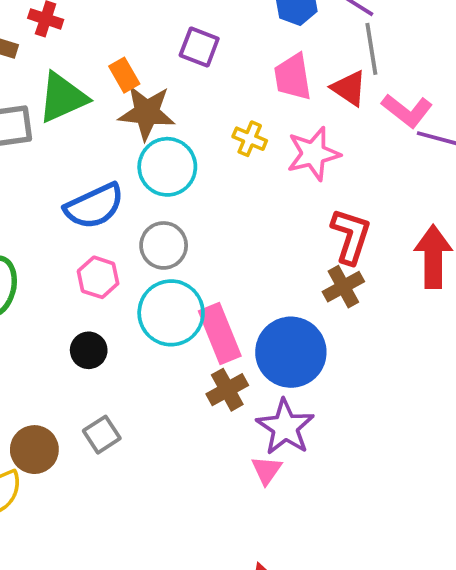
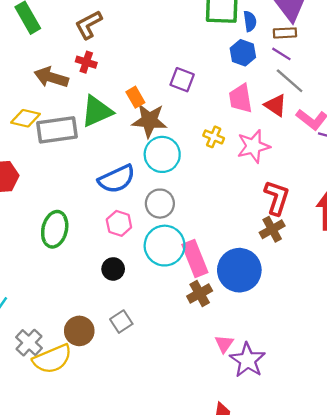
gray line: (371, 49) -> (290, 81), turned -40
purple star: (285, 427) -> (248, 360), moved

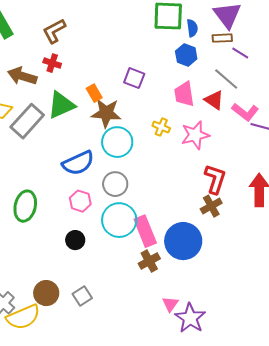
purple line: (281, 54) -> (240, 53), moved
gray rectangle: (57, 130) -> (27, 121), turned -40
gray square: (121, 322) -> (82, 296), moved

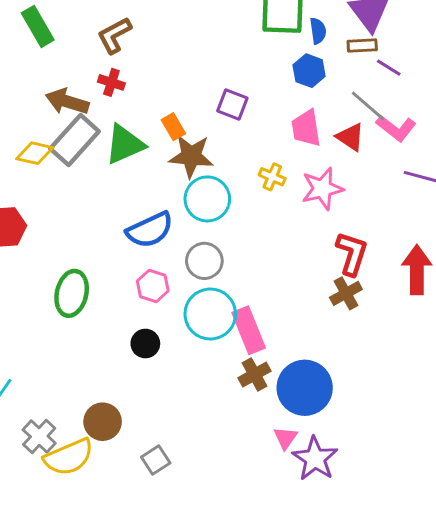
pink L-shape: (245, 112) -> (396, 128), moved
gray rectangle: (27, 121) -> (75, 140), moved
blue circle: (183, 241) -> (305, 388), moved
gray square: (82, 296) -> (156, 460), moved

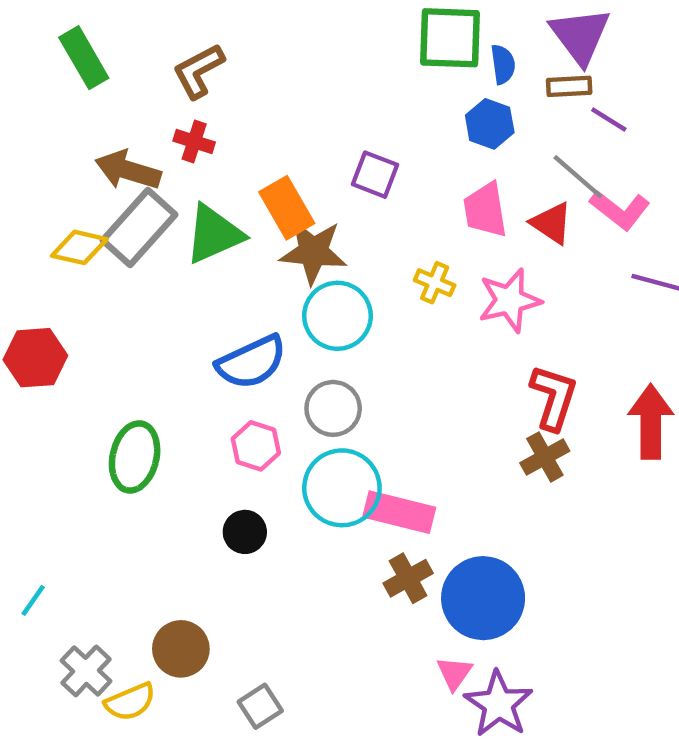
orange rectangle: (173, 127) -> (287, 208), size x1.5
pink rectangle: (249, 330) -> (399, 512), turned -54
yellow semicircle: (69, 457) -> (130, 702), size x0.7

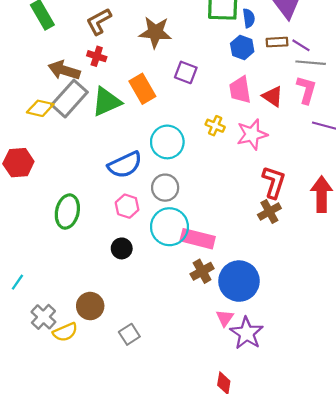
brown rectangle: (569, 86) -> (277, 42), moved
gray line: (578, 177) -> (311, 63), moved, turned -36
pink L-shape: (620, 210) -> (306, 90), turned -112
brown star: (313, 252) -> (155, 32), moved

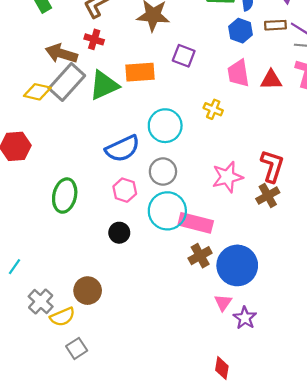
orange rectangle: (142, 89) -> (140, 72), turned -64
red triangle: (273, 96) -> (271, 80), turned -35
pink star: (252, 134) -> (227, 177), moved
purple star: (247, 333) -> (245, 318), size x0.7
gray square: (129, 334) -> (77, 348), moved

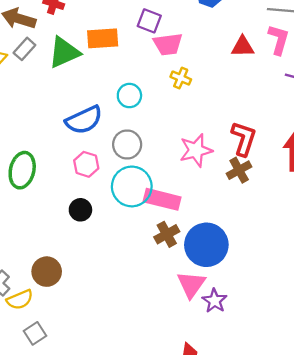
pink trapezoid: (238, 73) -> (168, 44), moved, turned -88
gray rectangle: (67, 82) -> (24, 49), size x0.6
cyan circle: (165, 126) -> (129, 96), size x0.7
pink triangle: (223, 303) -> (191, 284), size x1.5

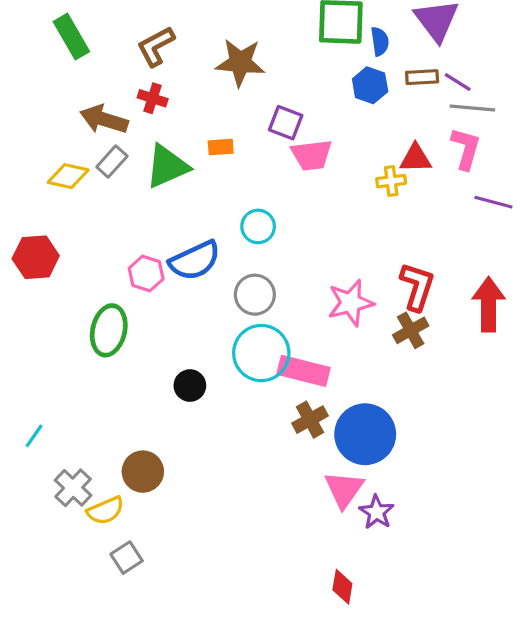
orange rectangle: (103, 38) -> (221, 147), size x0.6
yellow cross: (181, 78) -> (391, 181), moved, turned -30
pink hexagon: (86, 164) -> (146, 274), moved

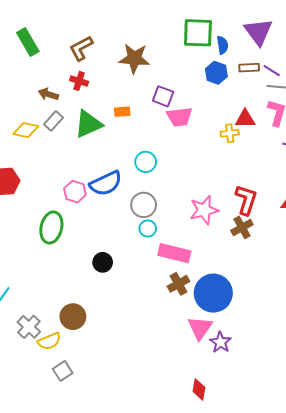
brown arrow: (104, 119) -> (48, 94), size x0.7
cyan circle: (261, 353) -> (148, 229), moved, size x0.5

